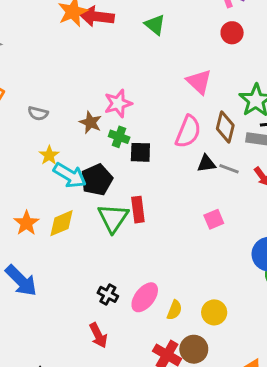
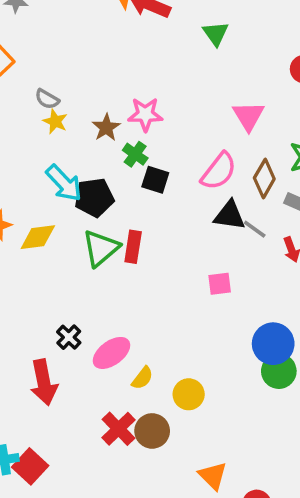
yellow star: (49, 155) -> (55, 121), moved, turned -30
black triangle: (206, 164) -> (230, 215), size x1.4
red arrow: (98, 335) -> (44, 382), size x1.4

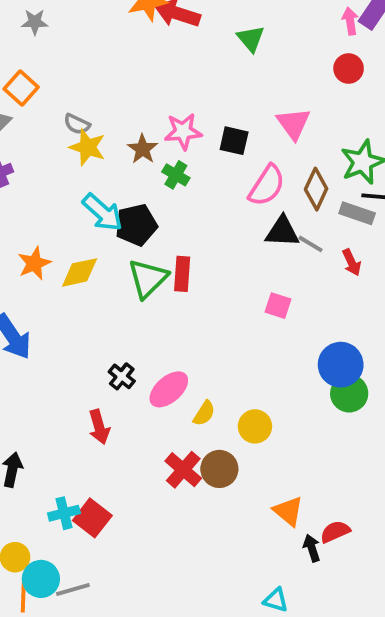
yellow star: (55, 121) -> (88, 147), size x1.4
black square: (155, 180) -> (234, 141), moved
pink square: (220, 284) -> (278, 306), turned 30
red arrow: (44, 382) -> (99, 427), size x0.7

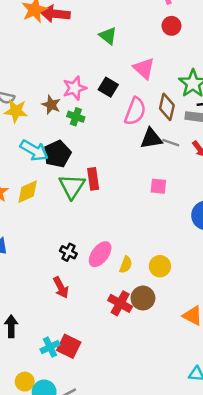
green triangle: (251, 39) -> (108, 36), moved
black square: (234, 141) -> (108, 87), turned 30

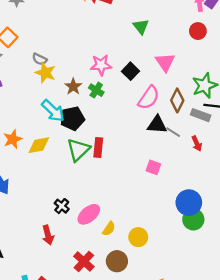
brown star: (51, 105) -> (73, 87), moved
red cross: (120, 303) -> (84, 261), moved

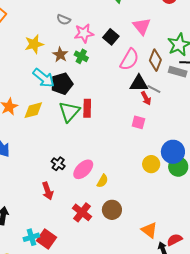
gray semicircle: (40, 59) -> (64, 20), moved
yellow star: (45, 73) -> (34, 44), turned -30
red arrow: (197, 143) -> (146, 98), moved
yellow circle: (138, 237) -> (151, 164), moved

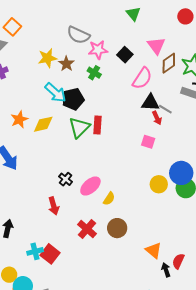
gray semicircle: (64, 20) -> (78, 35), size x1.6
brown star: (60, 55) -> (66, 64), moved
brown diamond: (155, 60) -> (169, 63), moved, turned 30
red semicircle: (174, 240) -> (178, 261), turned -42

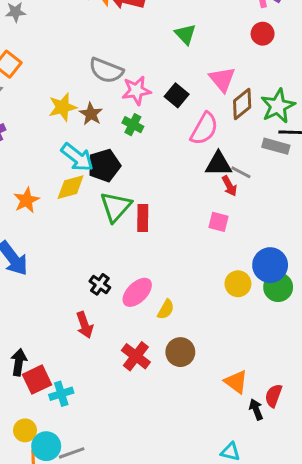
yellow diamond: (43, 124) -> (71, 187), moved
red rectangle: (97, 125) -> (143, 218), moved
red square: (50, 254) -> (37, 380), moved, turned 30

